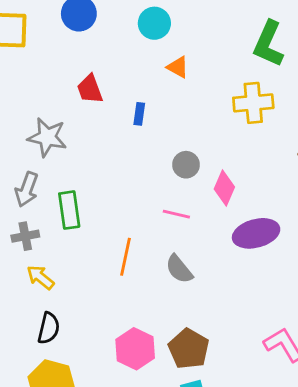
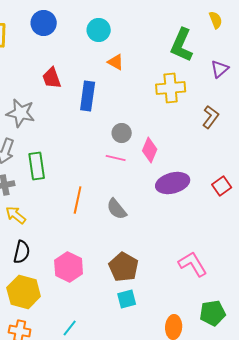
blue rectangle: (139, 114) -> (88, 96), size x1.8
pink line: (176, 214) -> (116, 158), moved
pink hexagon: (135, 349) -> (69, 267), moved

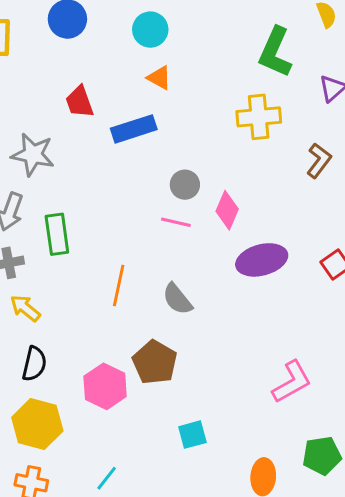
orange triangle: (116, 62) -> (159, 78), moved
blue rectangle: (88, 96) -> (134, 129), turned 64
pink L-shape: (193, 264) -> (292, 382), turned 92
brown pentagon: (124, 267) -> (155, 362), moved

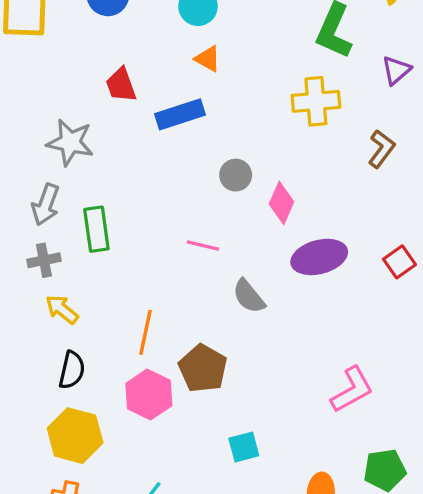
pink line: (176, 222) -> (203, 245), moved
orange line: (119, 286) -> (146, 332), moved
gray semicircle: (177, 299) -> (249, 296), moved

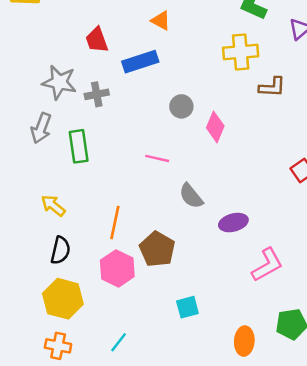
brown L-shape: (381, 149) -> (272, 87), moved, turned 56
purple ellipse: (319, 257) -> (233, 223), moved, size x0.7
gray cross: (44, 260) -> (97, 94), moved

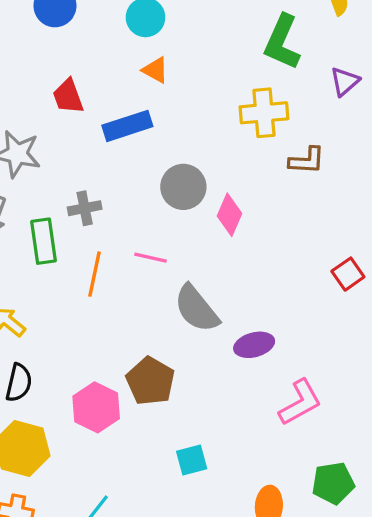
gray cross: (97, 94) -> (85, 208), moved
gray circle: (181, 106) -> (183, 187), size x1.4
gray semicircle: (191, 196) -> (197, 309), size x1.4
orange line: (115, 223) -> (94, 274), moved

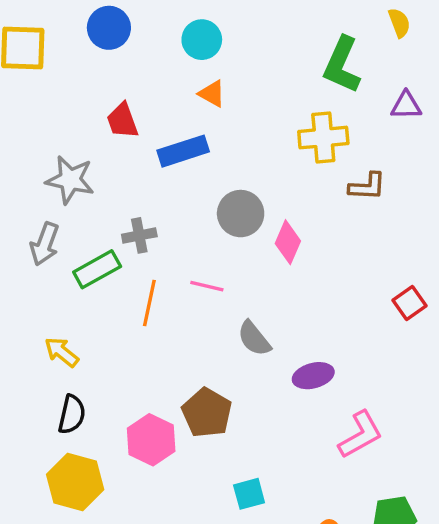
purple triangle: (345, 82) -> (406, 105), turned 40
green rectangle: (43, 241) -> (97, 269), turned 69
gray semicircle: (197, 309) -> (254, 338), size x0.7

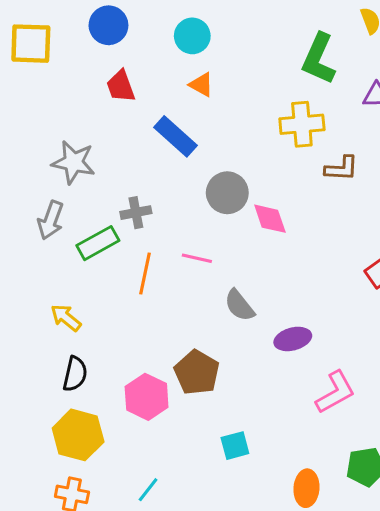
red trapezoid: (122, 121) -> (121, 86), moved
blue rectangle: (183, 151) -> (176, 136), turned 60
pink diamond: (288, 242) -> (270, 219), turned -42

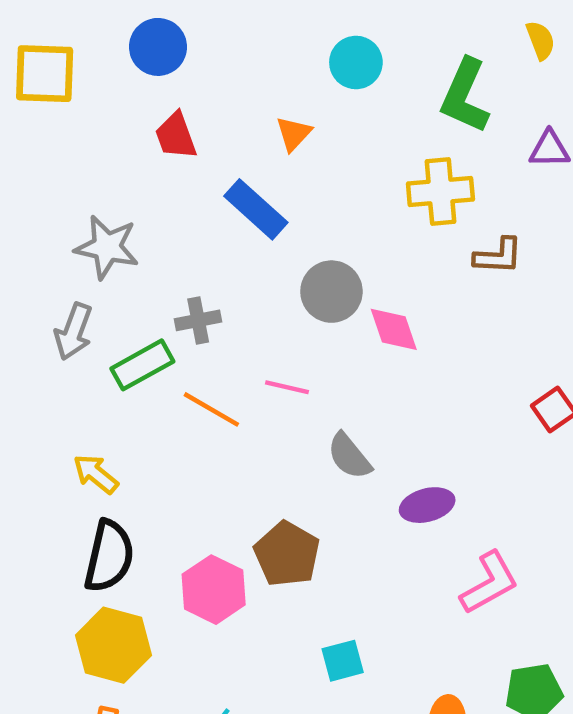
cyan circle: (192, 36) -> (356, 62), moved
orange triangle: (201, 85) -> (294, 134), turned 44
orange line: (145, 273) -> (211, 409), turned -72
black semicircle: (75, 374) -> (109, 556), size x1.4

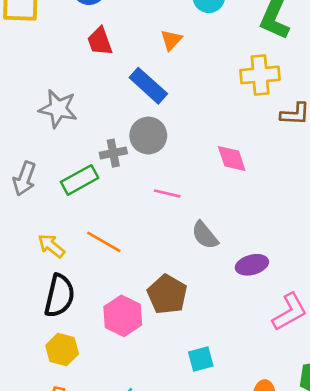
gray circle: (331, 292) -> (148, 136), moved
gray arrow: (73, 332) -> (24, 179), moved
orange line: (211, 409) -> (104, 242), moved
yellow hexagon: (114, 645) -> (62, 350), size x0.7

